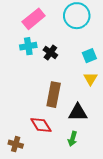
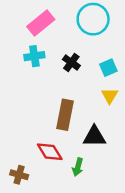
black cross: (50, 52) -> (71, 62), moved
green arrow: (73, 139) -> (78, 167), moved

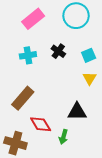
cyan cross: (34, 56) -> (28, 55), moved
brown rectangle: (65, 115) -> (23, 98), moved, turned 30
brown cross: (19, 175) -> (15, 143), size x1.5

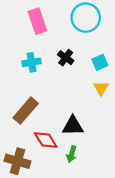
pink rectangle: (33, 19) -> (37, 21), turned -70
black triangle: (77, 112) -> (73, 126), moved

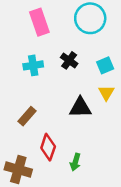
brown rectangle: (26, 111) -> (27, 116), size x0.7
black triangle: (73, 126) -> (80, 108), moved
red diamond: (46, 140) -> (48, 147), turned 50

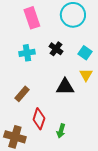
cyan square: (105, 65) -> (85, 53), turned -32

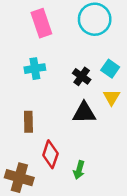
black cross: (56, 49) -> (82, 76), moved
brown rectangle: (22, 94) -> (28, 122), turned -42

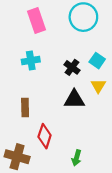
green arrow: (79, 170) -> (77, 158), moved

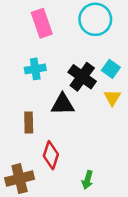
black cross: (72, 67) -> (82, 77), size x1.5
black triangle: (74, 99) -> (63, 104), moved
brown cross: (17, 157) -> (20, 179), turned -30

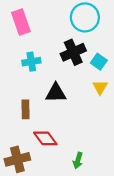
pink rectangle: (42, 23) -> (21, 22), moved
black cross: (82, 77) -> (73, 52), moved, turned 30
red diamond: (51, 155) -> (45, 138), turned -55

